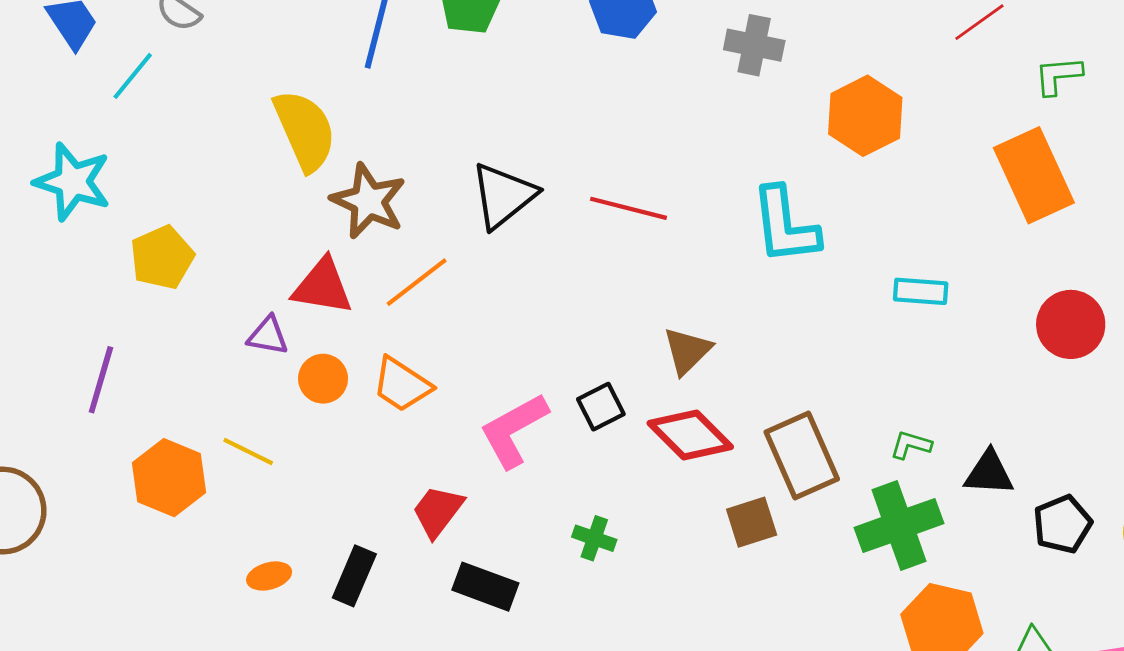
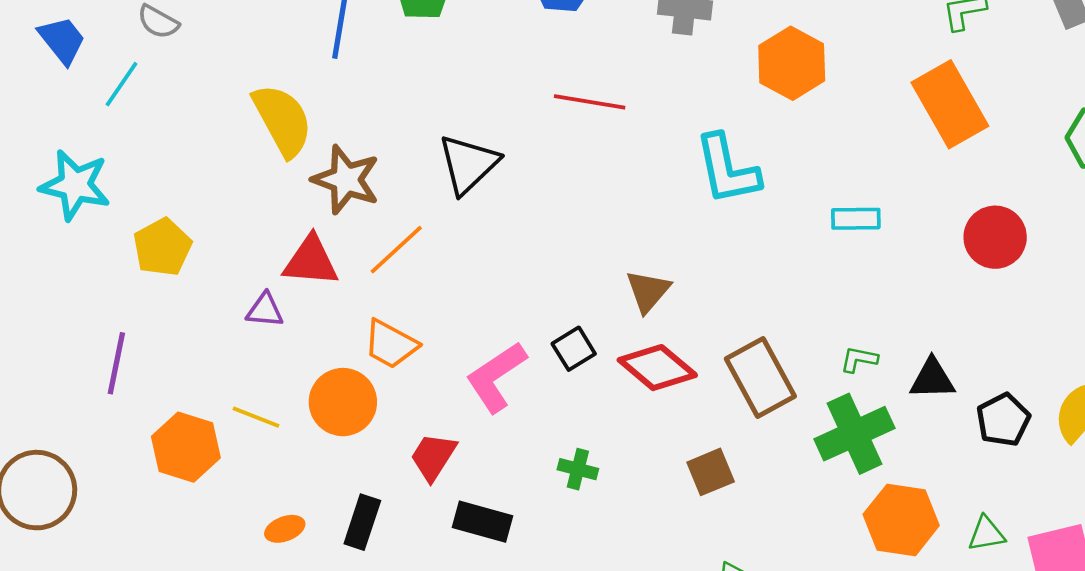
red line: (628, 208) -> (590, 102), moved
orange circle: (323, 379) -> (343, 402), moved, size x1.5
brown square: (752, 522) -> (711, 472), moved

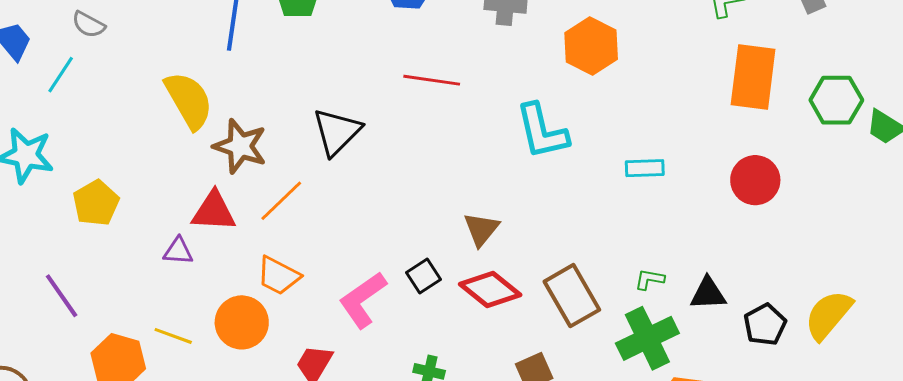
orange rectangle: (950, 104) -> (753, 77), moved, turned 38
purple line: (116, 363) -> (62, 296), turned -45

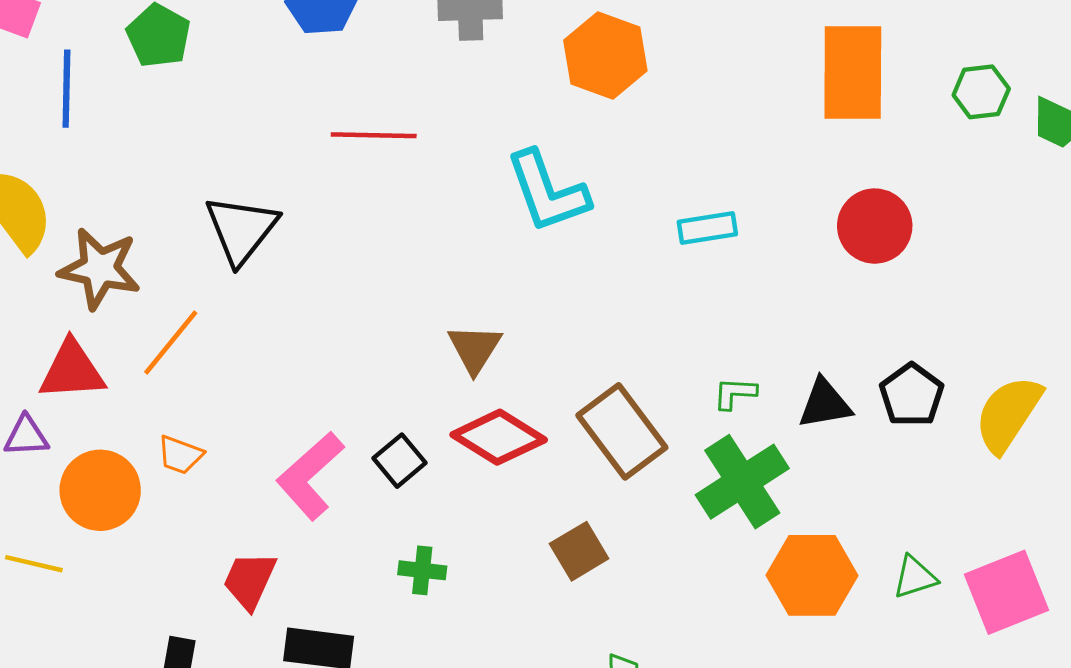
green hexagon: (836, 100) -> (981, 92), size x0.7
orange trapezoid: (278, 276) -> (180, 455), size x0.7
black square: (424, 276) -> (399, 461), moved
orange circle: (242, 322) -> (100, 490), moved
black pentagon: (765, 325) -> (912, 395), moved

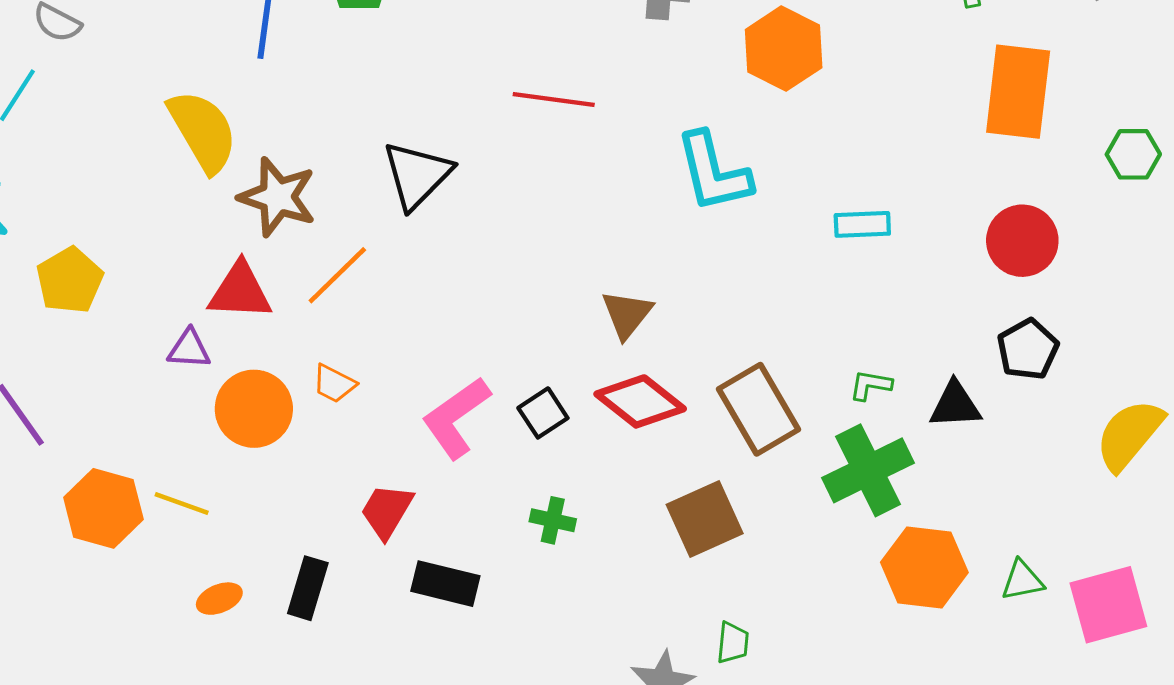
green hexagon: (981, 92) -> (1133, 154), moved
black pentagon: (912, 395) -> (1028, 349), moved
brown square: (579, 551) -> (705, 519), size x1.4
yellow line: (34, 564) -> (182, 503), moved

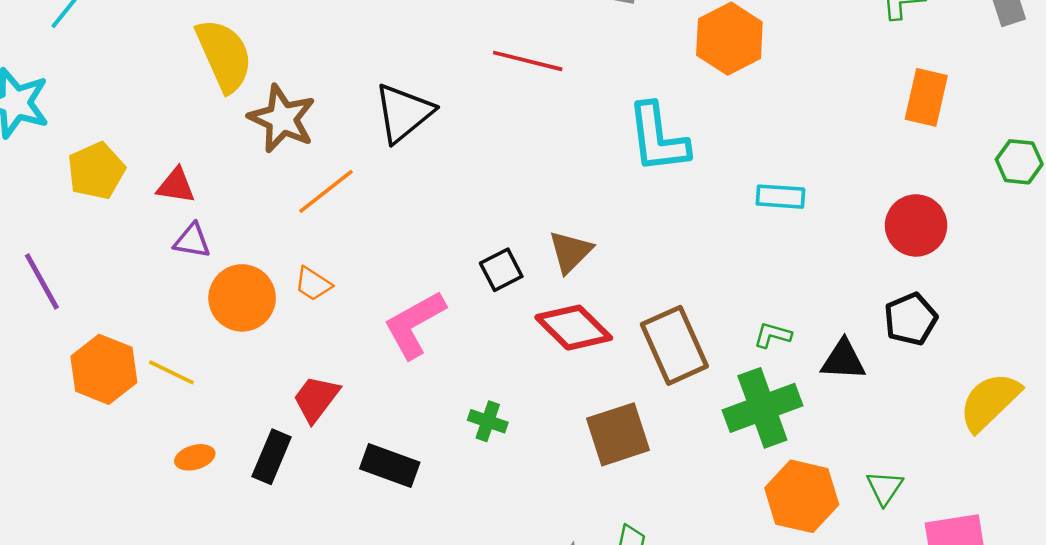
orange rectangle: (1018, 92) -> (926, 97), size x0.7
red triangle: (240, 291) -> (176, 186), moved, size x0.7
black square: (543, 413) -> (501, 270), moved
red trapezoid: (387, 511) -> (316, 399), moved
green triangle: (1022, 580) -> (885, 488), moved, turned -51

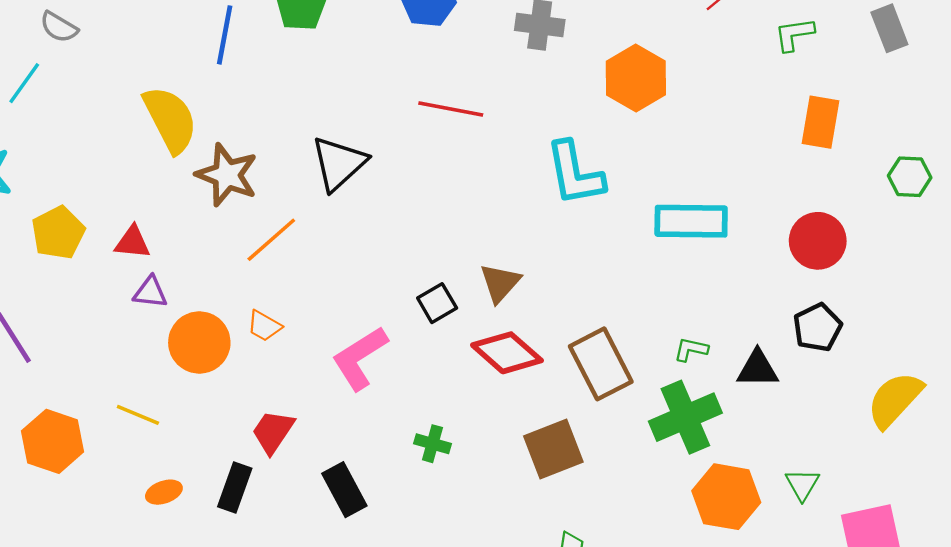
cyan rectangle: (780, 197) -> (691, 221), size x1.6
orange hexagon: (104, 369) -> (53, 441), moved
black rectangle: (390, 466) -> (344, 490), turned 45

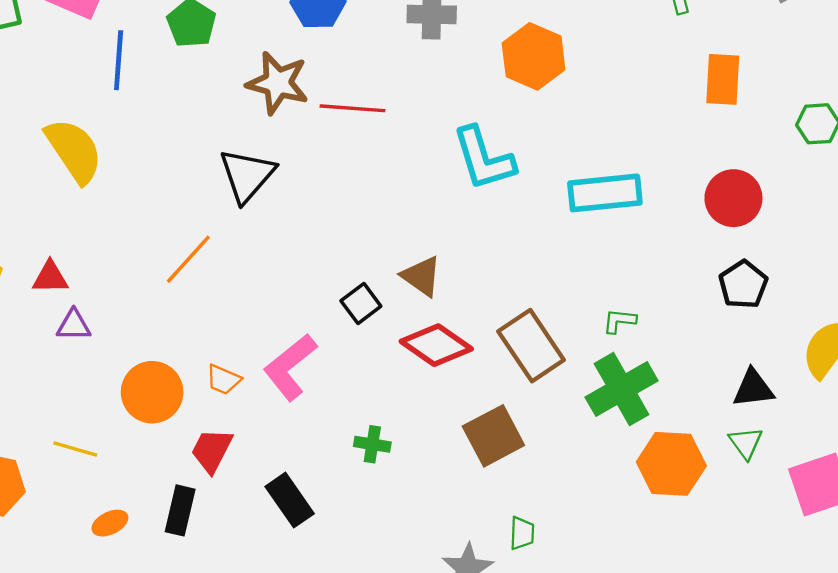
brown star: (227, 175) -> (278, 83), moved
brown triangle: (500, 283) -> (421, 276), turned -30
orange trapezoid: (264, 326) -> (223, 380), moved
orange circle: (199, 342) -> (152, 392), moved
black triangle: (758, 369) -> (753, 388), moved

